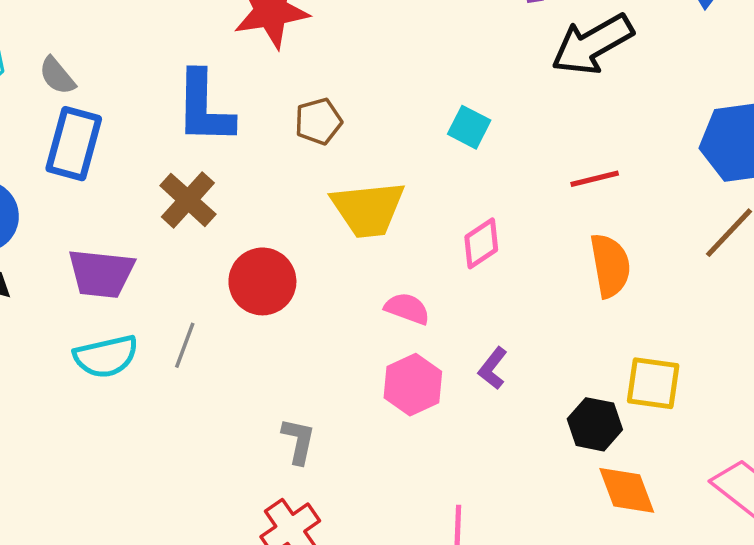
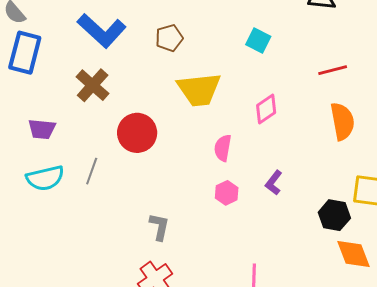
blue L-shape: (204, 108) -> (102, 31), turned -48
purple trapezoid: (101, 273) -> (42, 129), size x0.7
pink semicircle: (407, 309) -> (223, 148), turned -100
pink hexagon: (413, 385) -> (227, 193), size x0.7

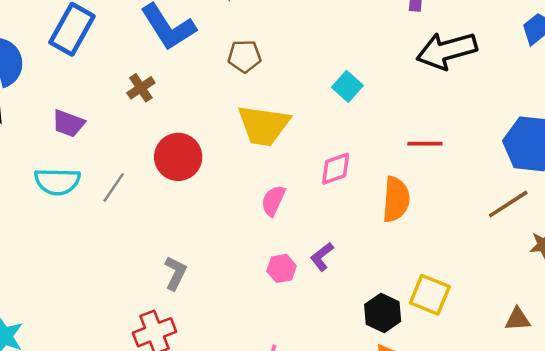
brown cross: (93, 85) -> (141, 88), size x0.7
orange semicircle: (342, 121) -> (396, 199), moved
pink hexagon: (227, 193) -> (282, 268), moved

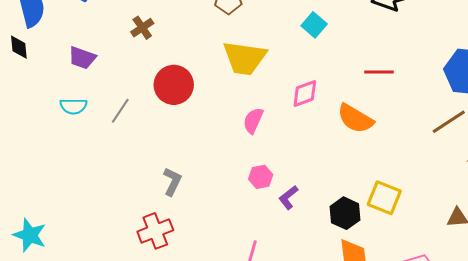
cyan semicircle: (57, 181) -> (73, 106), size x0.7
orange semicircle: (396, 199) -> (355, 119), turned 117
purple L-shape: (322, 257) -> (288, 197), moved

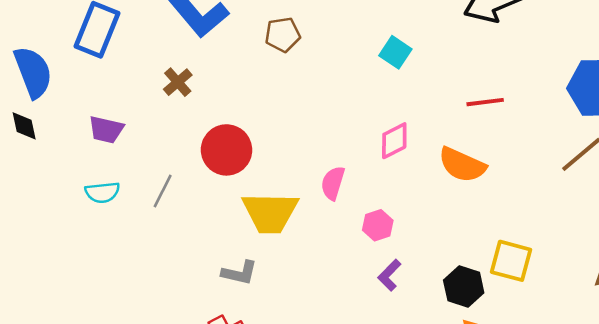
yellow trapezoid: (245, 58) -> (270, 213), moved
pink hexagon: (261, 177) -> (378, 225), moved
gray L-shape: (172, 182) -> (240, 273), turned 84

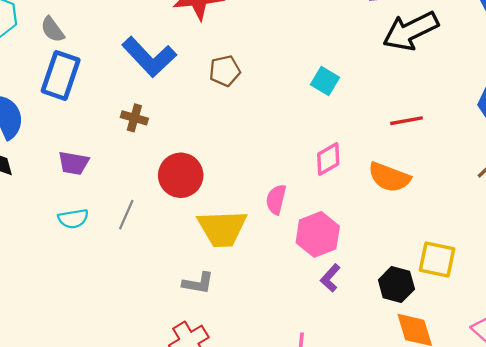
brown cross: (178, 82) -> (134, 118), turned -30
pink hexagon: (378, 225) -> (318, 234), size x1.6

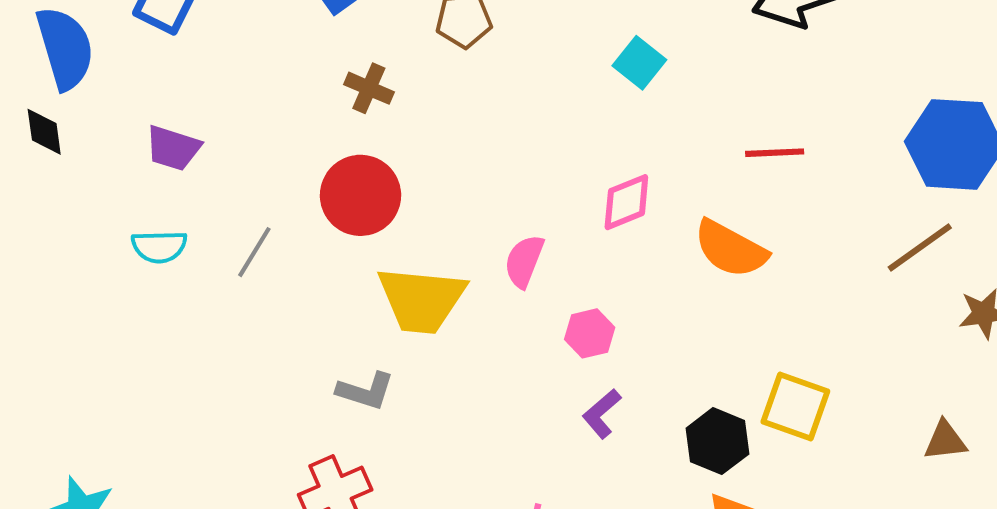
brown cross: (134, 118) -> (369, 88), moved
pink hexagon: (318, 234) -> (590, 333), size x0.6

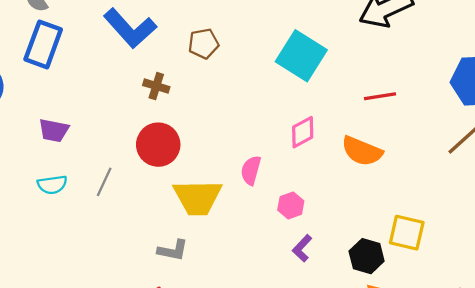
cyan square: (639, 63) -> (301, 56), size x1.8

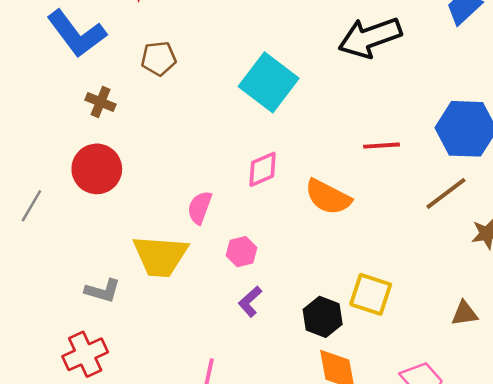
red line: (380, 96) -> (382, 146), moved
yellow trapezoid: (198, 198) -> (160, 256), moved

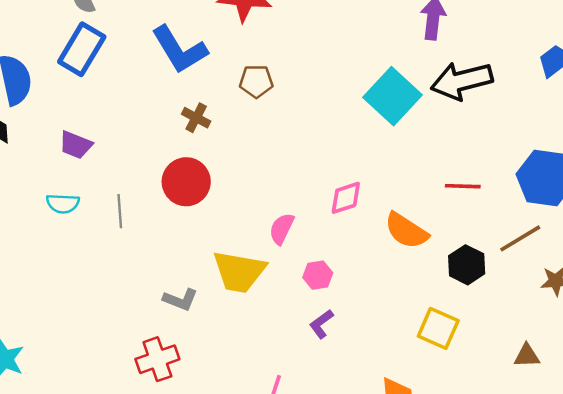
cyan square: (269, 82) -> (393, 96), moved
gray line: (31, 206) -> (120, 211), turned -40
black hexagon: (323, 317) -> (467, 265), moved

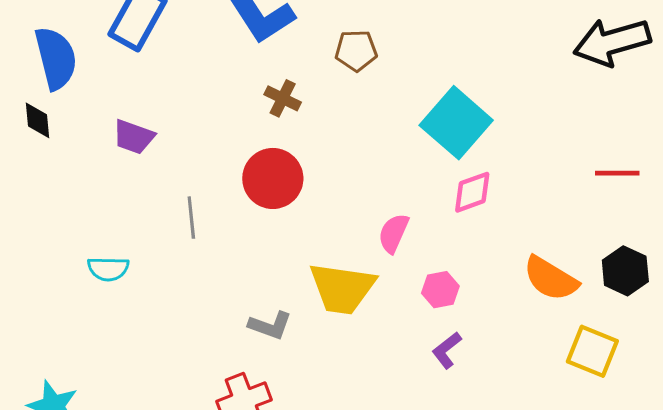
cyan square: (393, 96) -> (456, 123), moved
cyan semicircle: (63, 203) -> (108, 269), moved
orange semicircle: (406, 231) -> (551, 279), moved

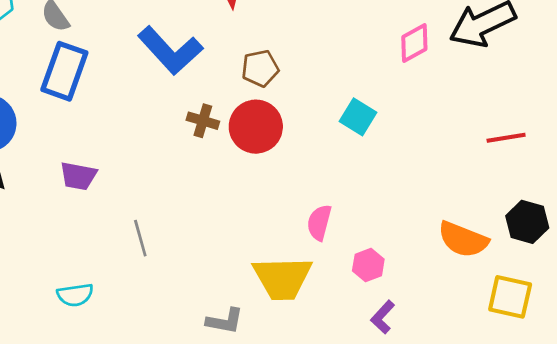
cyan square: (456, 123) -> (358, 117), size x0.6
red circle: (273, 178) -> (256, 127), moved
pink diamond: (472, 192) -> (414, 43), moved

